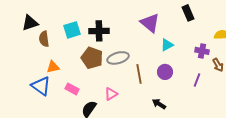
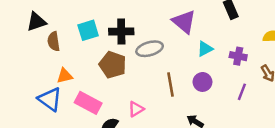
purple cross: (202, 51) -> (238, 56), moved
gray ellipse: (118, 58) -> (150, 49), moved
pink rectangle: (72, 89) -> (88, 103), size x1.5

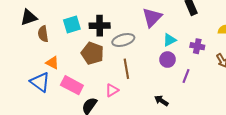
purple triangle: (184, 22) -> (152, 17), turned 35
orange triangle: (65, 76) -> (52, 63), turned 40
purple circle: (202, 82) -> (167, 60), moved
brown line: (170, 84) -> (126, 69), moved
purple line: (242, 92) -> (186, 76), moved

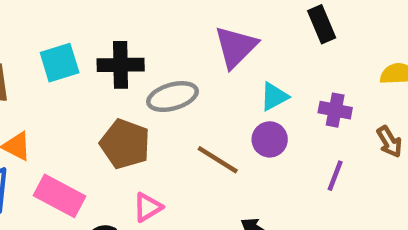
brown pentagon: (92, 53) -> (125, 144), moved
brown line: (126, 69) -> (218, 160), moved, turned -48
purple line: (186, 76) -> (335, 176), moved

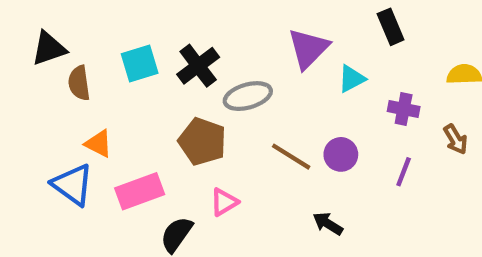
black cross: (121, 65) -> (198, 66), turned -36
cyan triangle: (274, 97) -> (352, 79), moved
purple circle: (270, 139) -> (341, 154), moved
pink rectangle: (60, 196) -> (140, 191), turned -48

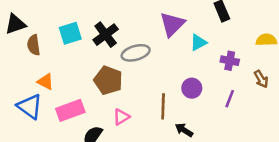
brown line: (291, 157) -> (163, 106), moved, turned 60

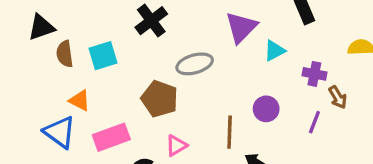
cyan square: (70, 33) -> (103, 56), moved
black cross: (106, 35) -> (151, 21), moved
brown arrow: (261, 79) -> (338, 97), moved

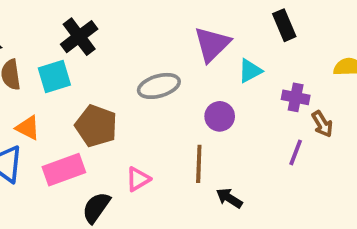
black cross: (151, 21) -> (79, 37), moved
brown pentagon: (160, 99) -> (96, 126), moved
purple circle: (266, 109) -> (220, 116), moved

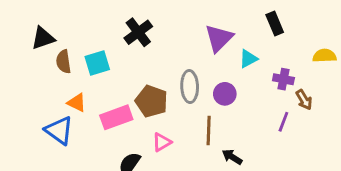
black cross: (79, 37) -> (138, 32), moved
gray ellipse: (159, 86) -> (190, 87), moved, turned -76
brown pentagon: (96, 126) -> (151, 101), moved
pink rectangle: (64, 170) -> (116, 117), moved

